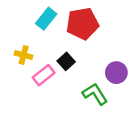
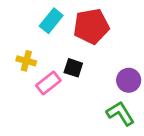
black square: (66, 61) -> (73, 68), turned -30
green L-shape: (95, 94) -> (120, 113), moved

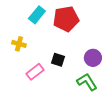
black square: (73, 68) -> (58, 60), moved
pink rectangle: (48, 83) -> (35, 72), moved

